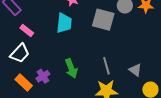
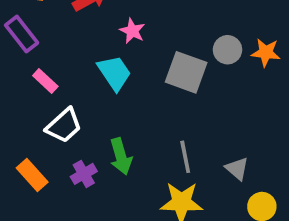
cyan trapezoid: (64, 23) -> (114, 73), turned -45
white trapezoid: (20, 53) -> (64, 126), moved
purple cross: (43, 76) -> (84, 174), moved

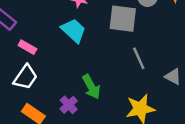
white trapezoid: (64, 126) -> (26, 77), moved
gray line: (185, 157) -> (139, 58), moved

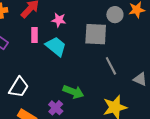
pink rectangle: (27, 47) -> (34, 35), moved, turned 64
green arrow: (91, 87) -> (73, 92), turned -36

